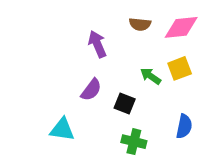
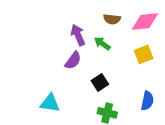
green arrow: (151, 76) -> (102, 44), moved
purple semicircle: (91, 90) -> (73, 61), moved
black square: (125, 103) -> (100, 82), turned 35

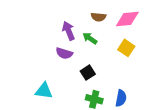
yellow square: (144, 54) -> (126, 48), turned -35
purple semicircle: (73, 61) -> (64, 53), turned 70
blue semicircle: (147, 101) -> (121, 98), moved

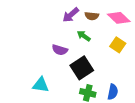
pink diamond: (127, 19) -> (119, 18), turned 50
purple arrow: (68, 31) -> (71, 15), moved, turned -108
black square: (88, 73) -> (82, 68), size x1.6

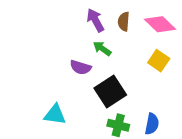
purple arrow: (71, 15) -> (95, 20), turned 102
brown semicircle: (92, 16) -> (124, 22), turned 88
green arrow: (84, 36) -> (102, 48), moved

